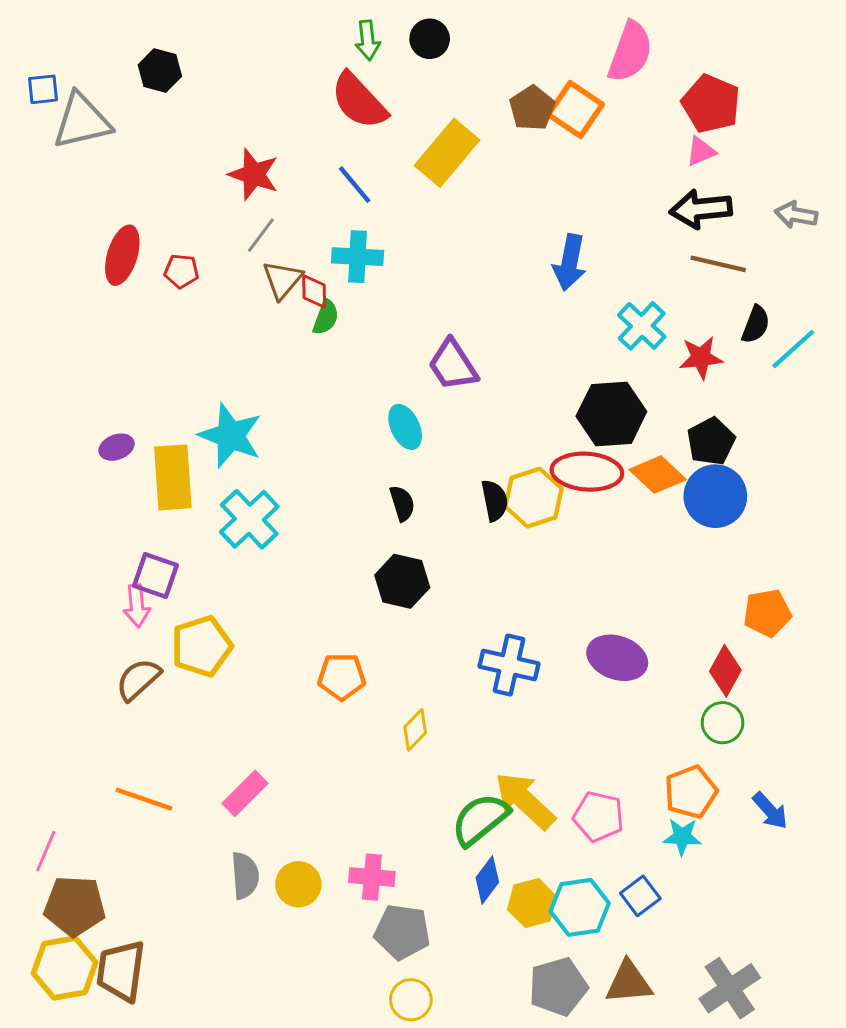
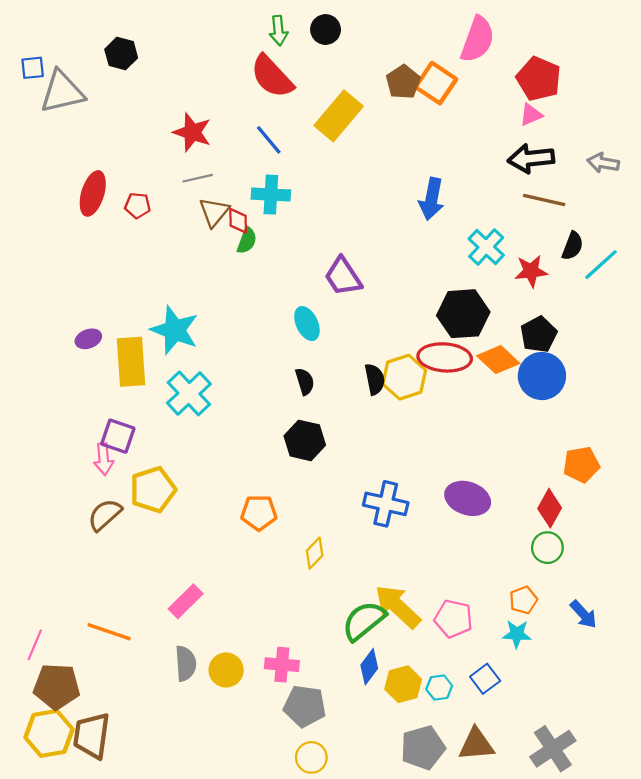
gray line: (261, 235) -> (198, 178), turned 40
orange pentagon: (691, 792) -> (523, 600), size x0.7
orange line: (144, 799) -> (109, 632), moved
cyan hexagon: (580, 907) -> (439, 687), size x0.6

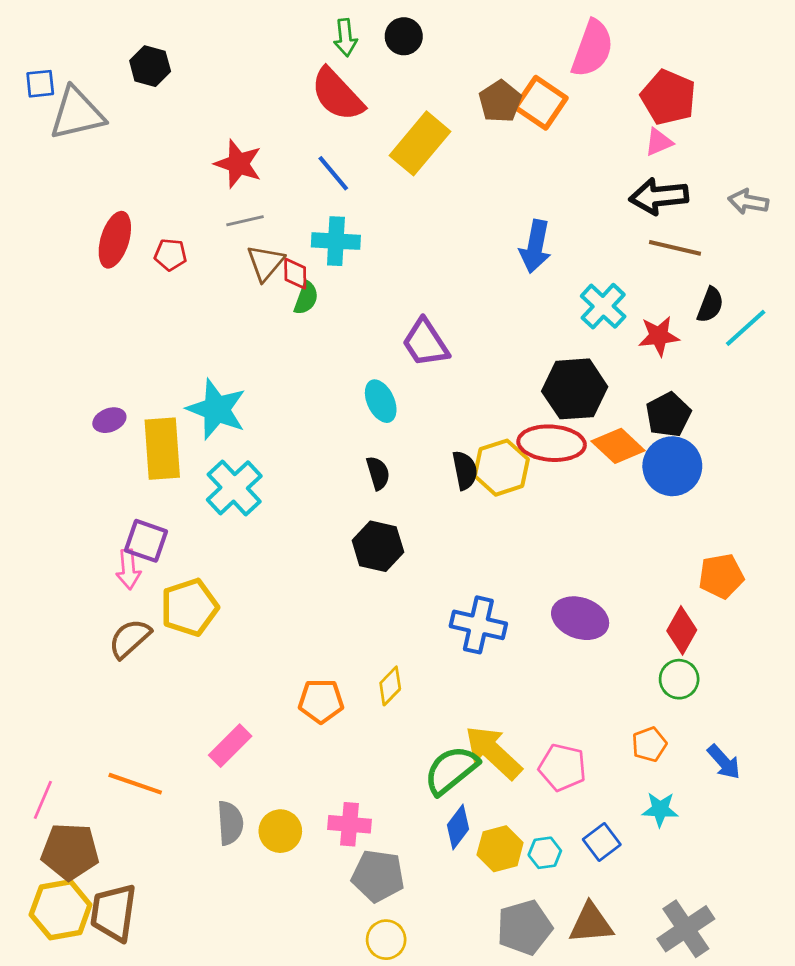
orange pentagon: (259, 513) -> (321, 701), moved
cyan star: (517, 634) -> (660, 809), moved

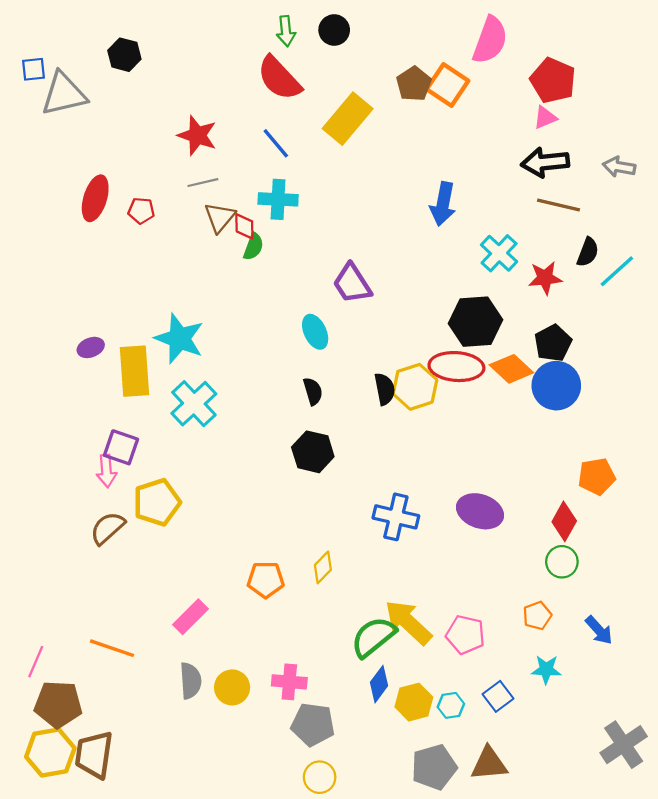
gray cross: (686, 929) -> (624, 745), moved

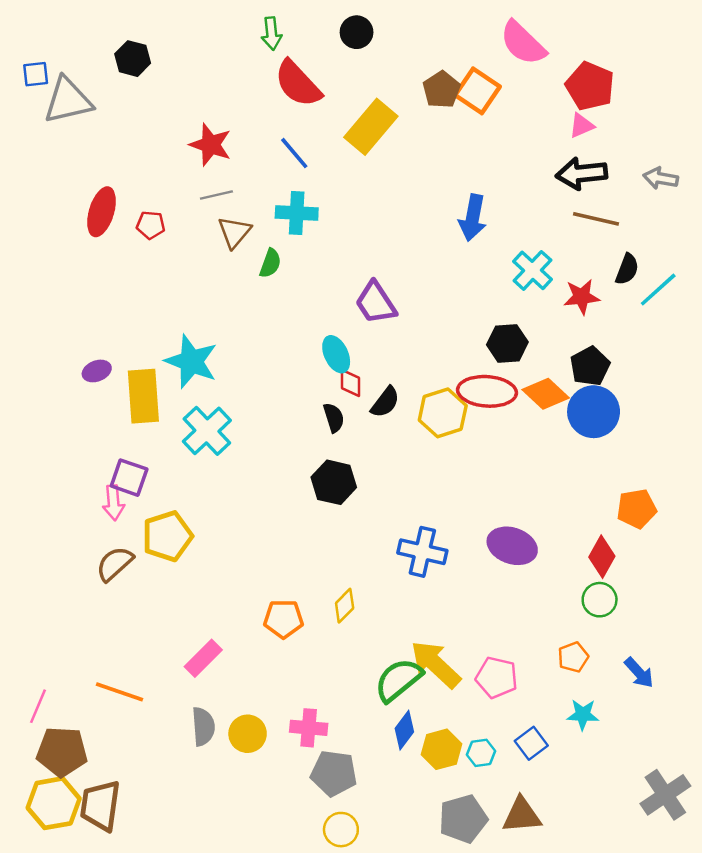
green arrow: (286, 31) -> (272, 33), moved
pink semicircle: (490, 40) -> (523, 43), turned 114
red diamond: (244, 226) -> (351, 383), moved
black hexagon: (476, 322) -> (507, 343), size x0.7
black semicircle: (385, 389) -> (385, 402), moved, turned 48

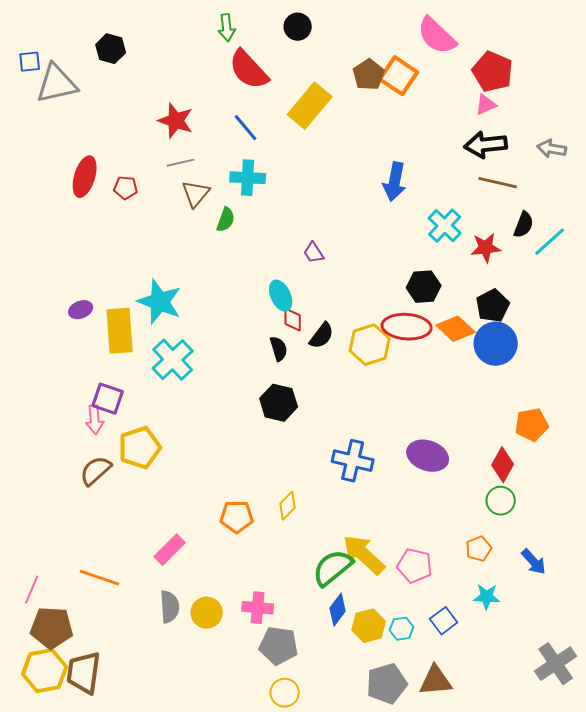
purple trapezoid: (376, 303) -> (314, 253), size x0.6

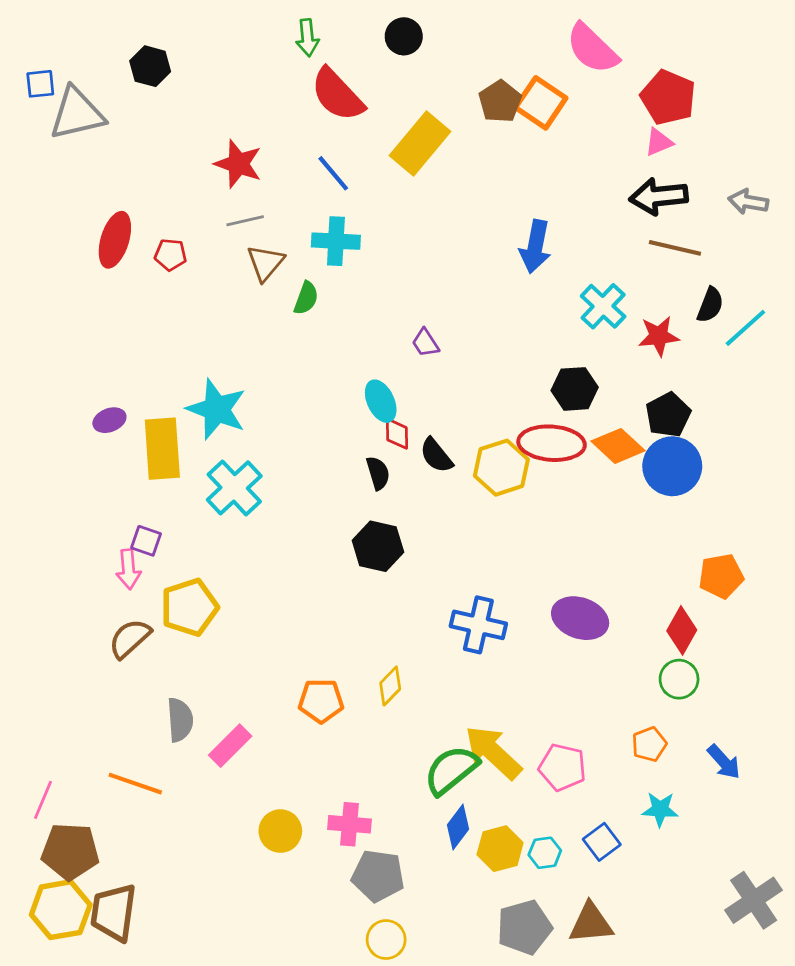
black semicircle: (322, 336) -> (436, 455), turned 104
purple square: (108, 399) -> (146, 541), size x0.7
gray semicircle: (170, 607) -> (180, 720), moved

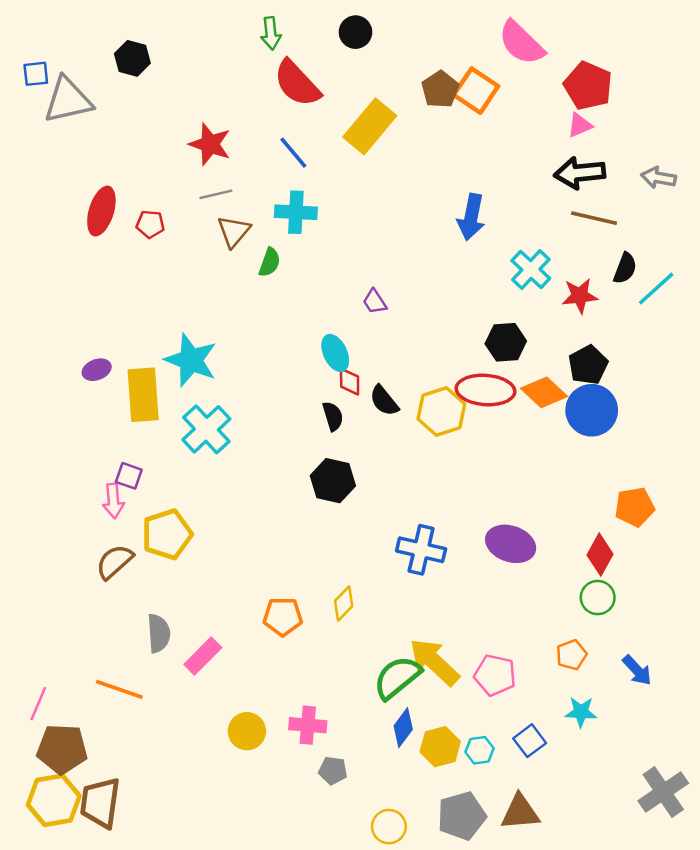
gray pentagon: (378, 876) -> (333, 771), size x0.6
yellow circle: (386, 940) -> (389, 827), moved

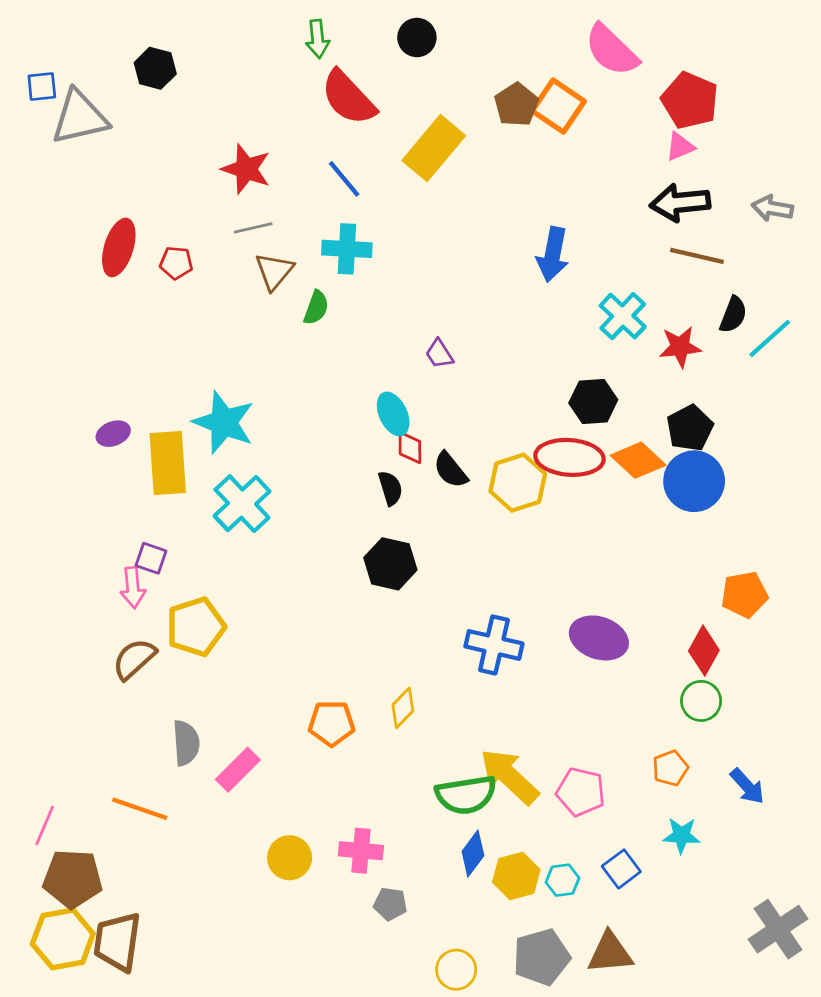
green semicircle: (397, 677) -> (466, 795), turned -150

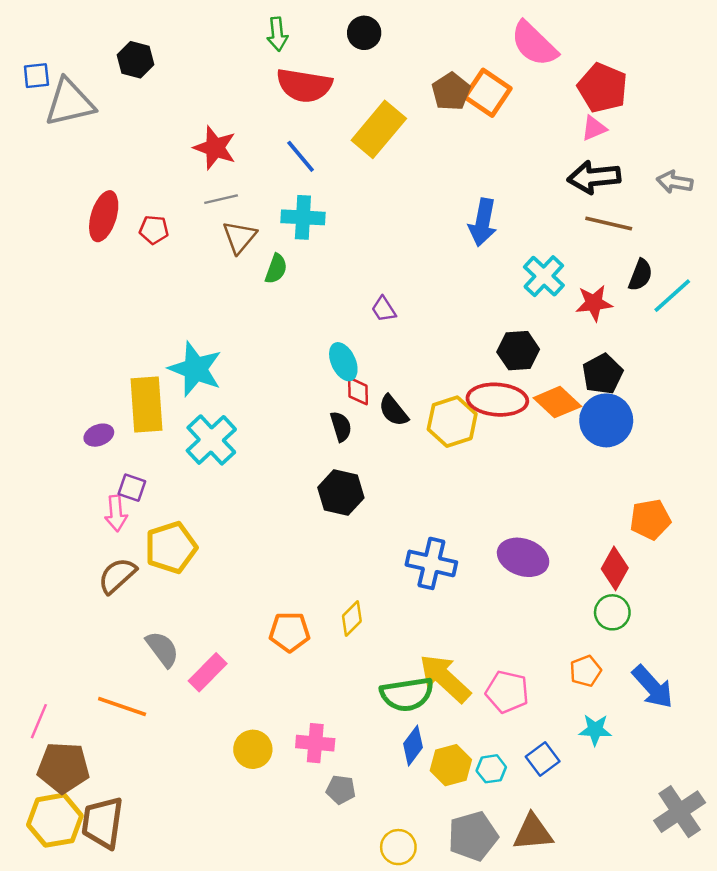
red semicircle: (348, 98) -> (304, 85), turned -38
purple ellipse: (113, 434) -> (99, 435), moved
gray semicircle: (186, 743) -> (162, 649), turned -33
blue arrow: (747, 786) -> (653, 687), size x1.4

